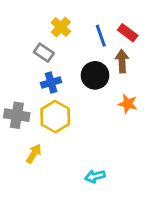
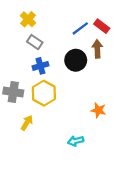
yellow cross: (61, 27) -> (28, 19), moved
blue line: (101, 36) -> (80, 28), turned 72
orange star: (128, 104) -> (98, 110), moved

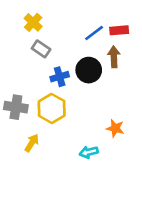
red rectangle: (102, 26) -> (119, 30), turned -42
blue cross: (40, 66) -> (60, 77), moved
cyan arrow: (76, 141) -> (89, 152), moved

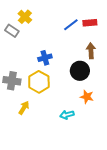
gray rectangle: (41, 49) -> (12, 31), moved
brown arrow: (114, 57) -> (91, 51), moved
black circle: (89, 70) -> (80, 71), moved

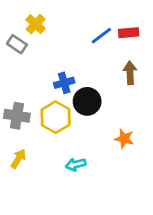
black circle: (80, 71) -> (87, 101), moved
yellow arrow: (24, 108) -> (18, 159), moved
cyan arrow: (67, 115) -> (76, 164), moved

